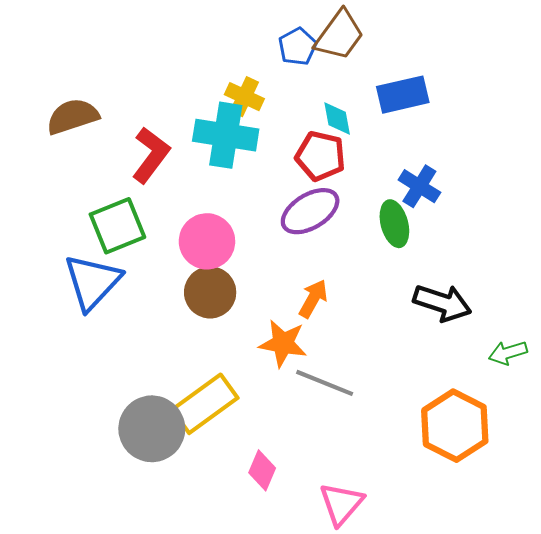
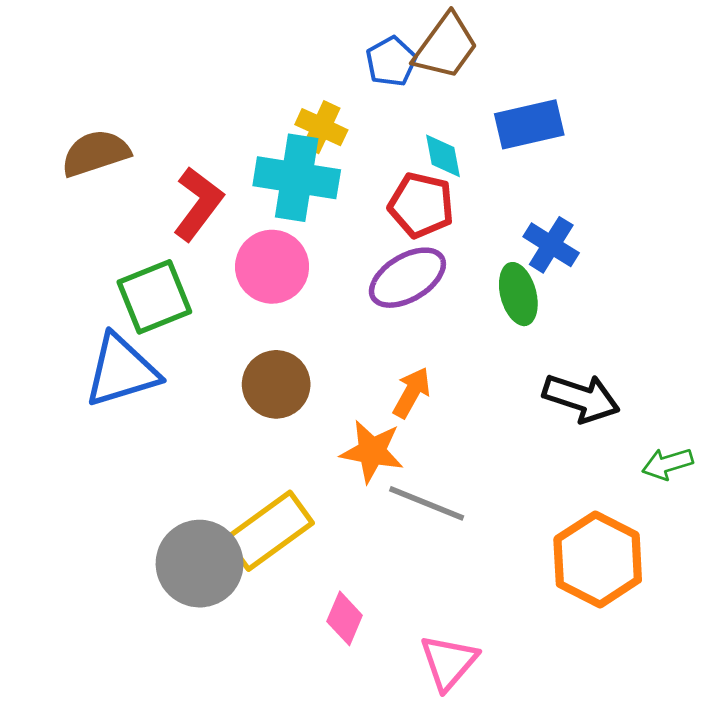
pink circle: (207, 241) -> (272, 267), moved
blue triangle: (92, 282) -> (122, 371), turned 30

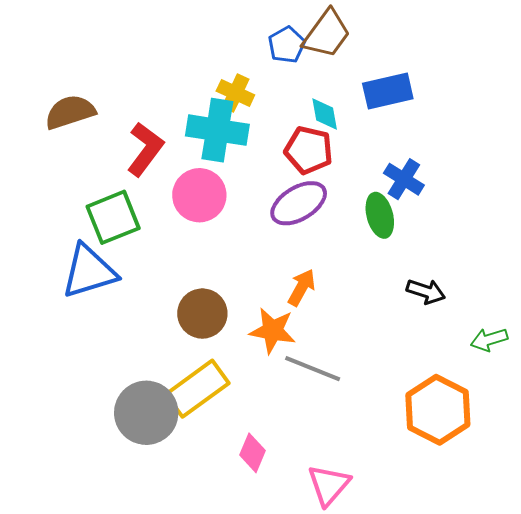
brown circle: (276, 384) -> (202, 314), moved
black arrow: (581, 398) -> (426, 291), size x0.7

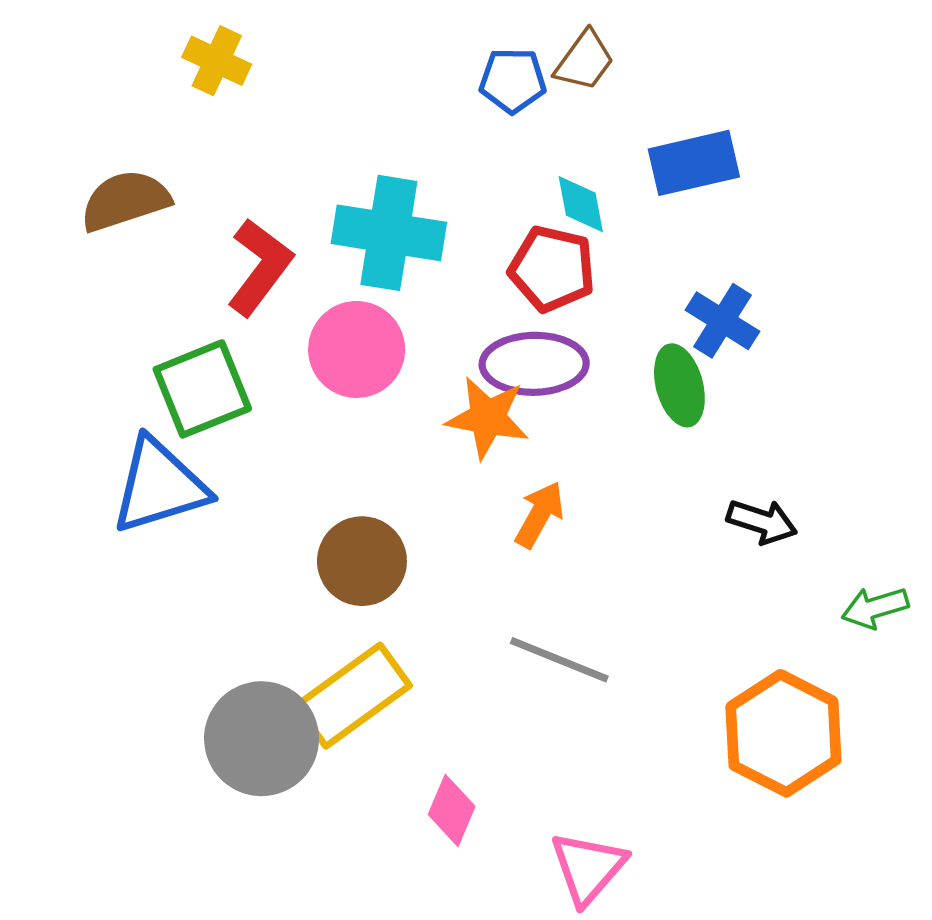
brown trapezoid: (327, 34) -> (584, 61), size x0.7
blue pentagon: (287, 45) -> (513, 80), turned 30
yellow cross: (235, 93) -> (217, 61), moved
purple ellipse: (299, 203) -> (534, 364), turned 30
orange star: (273, 331) -> (488, 418), moved

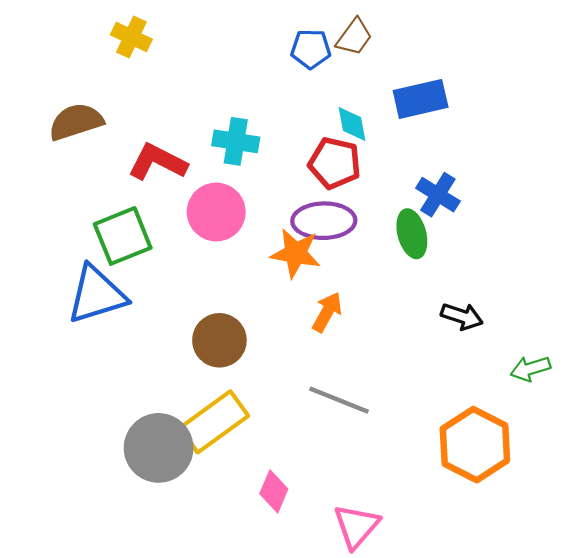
cyan cross: (389, 233) -> (236, 141), size x0.7
red L-shape: (260, 267) -> (157, 162), turned -100

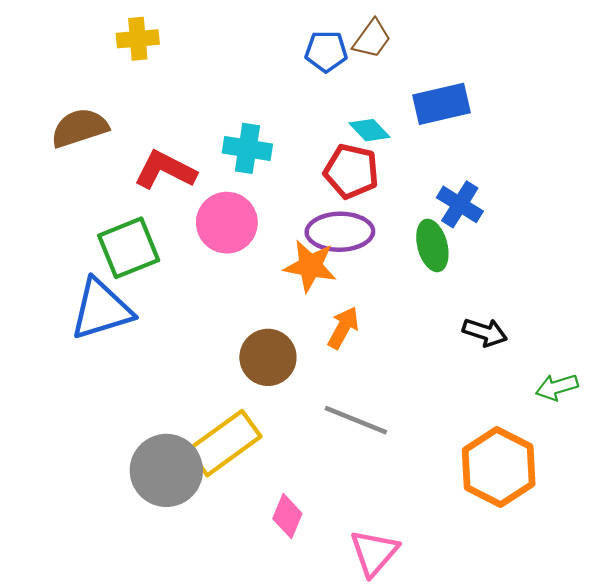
yellow cross: (131, 37) -> (138, 39), turned -30
cyan diamond: (352, 124) -> (370, 130), turned -33
brown circle: (219, 340) -> (268, 357), moved

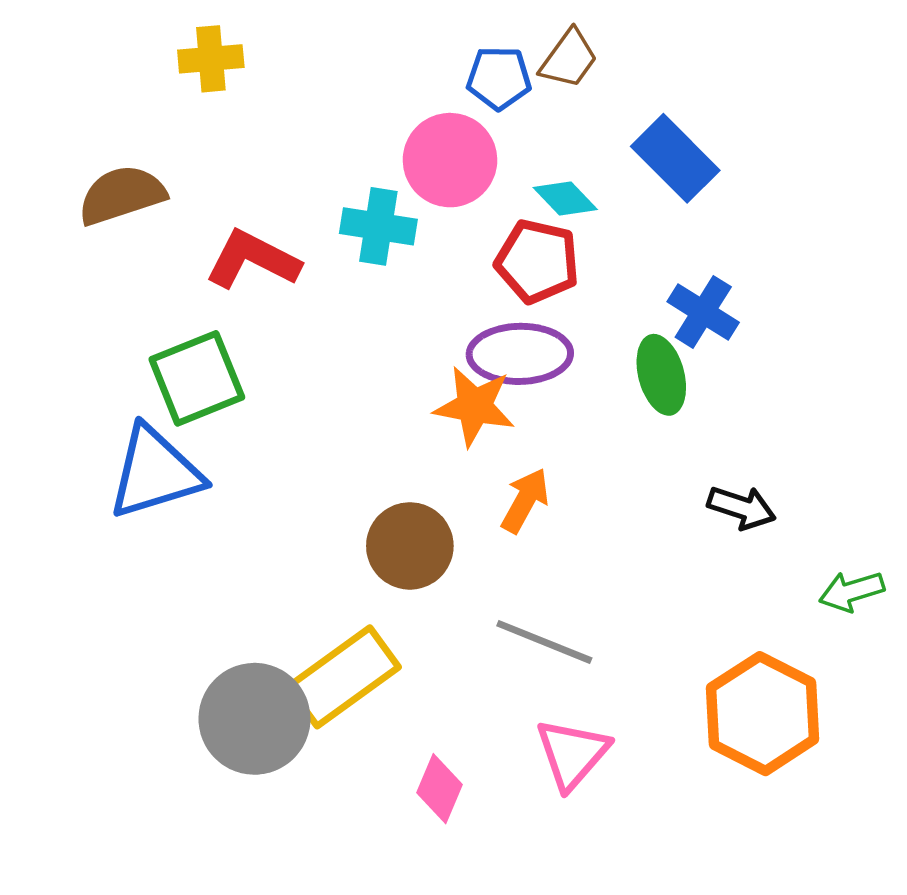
blue rectangle: (442, 104) -> (675, 158), turned 58
pink circle: (227, 223) -> (450, 160), moved
pink triangle: (374, 553) -> (572, 754), moved

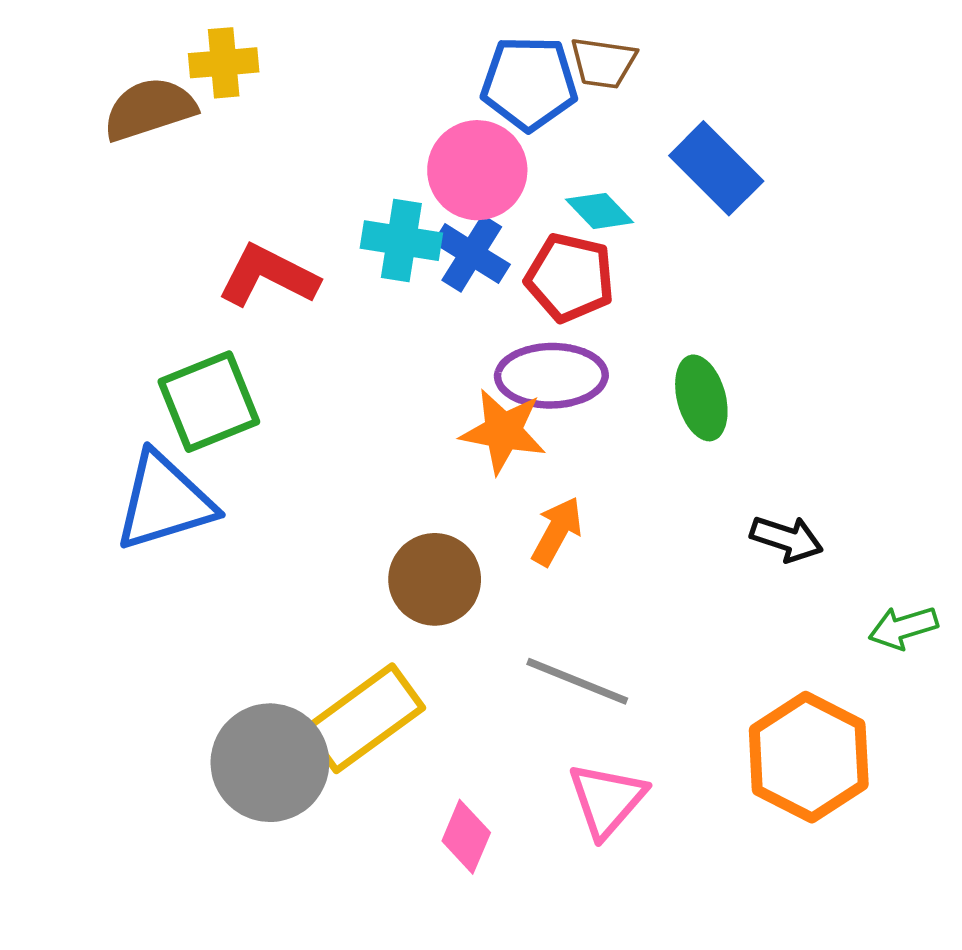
brown trapezoid: (569, 59) -> (603, 63), turned 62
blue pentagon: (499, 78) -> (529, 83), size x1.4
brown semicircle: (122, 195) -> (150, 109), moved
blue cross: (703, 312) -> (472, 254), moved

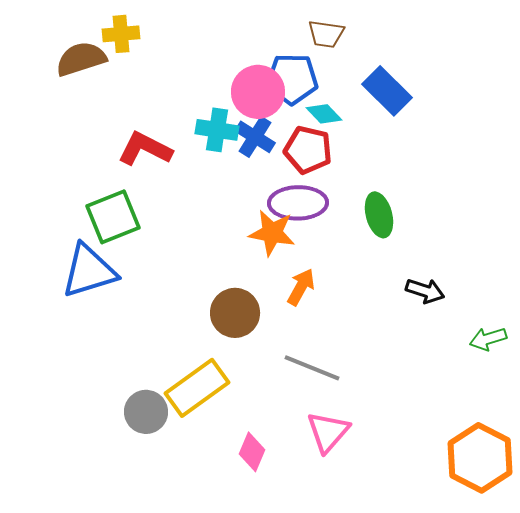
blue pentagon: (529, 83) -> (292, 79), moved
orange hexagon: (809, 757) -> (480, 458), moved
gray circle: (270, 763) -> (146, 412), size x0.7

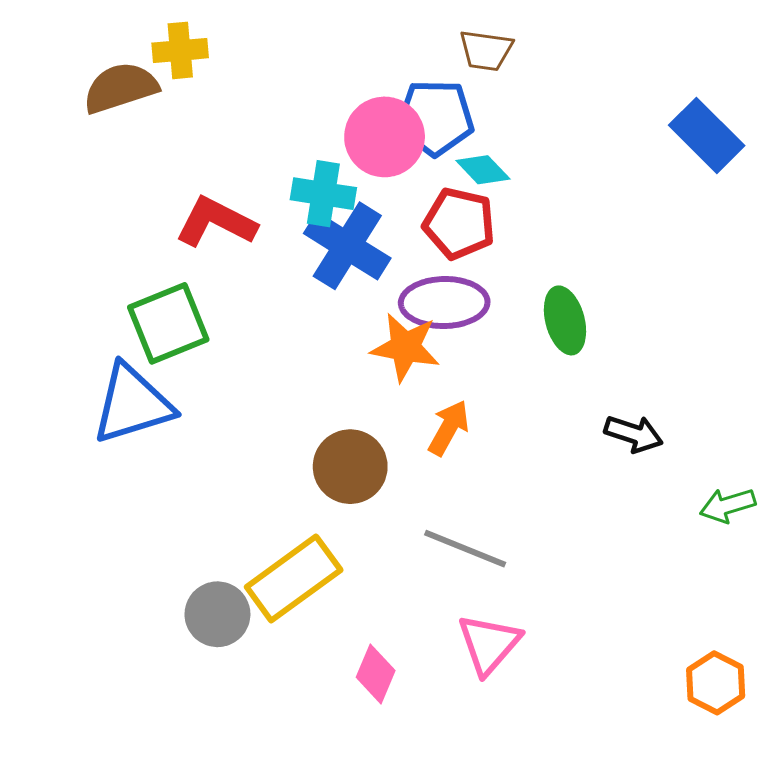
blue rectangle: (387, 91) -> (707, 135), moved
blue cross: (255, 137) -> (347, 246), moved, size x1.4
orange hexagon: (480, 458) -> (716, 683), size x0.6

